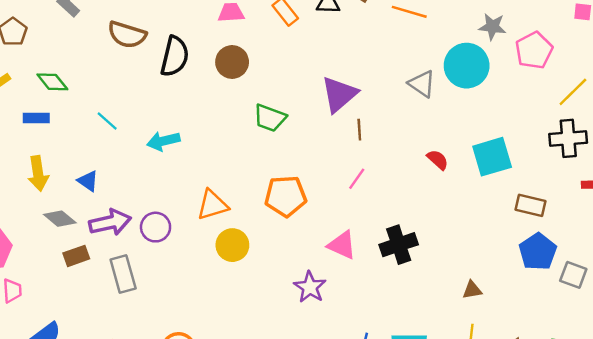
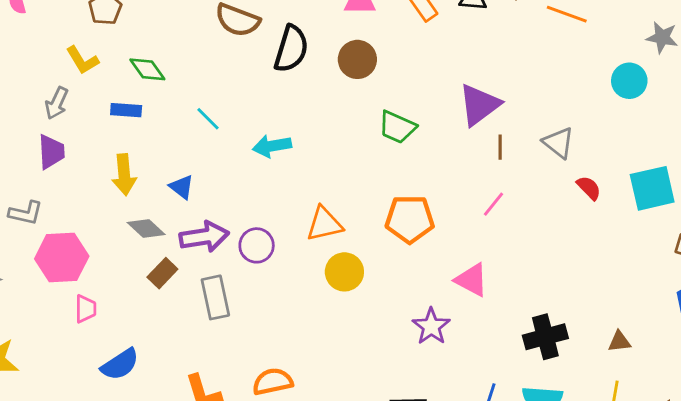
cyan circle: (467, 66) -> (629, 81), size x0.7
gray triangle: (422, 84) -> (559, 143), moved
black cross: (399, 245) -> (545, 337), moved
brown rectangle: (76, 256) -> (162, 273), turned -30

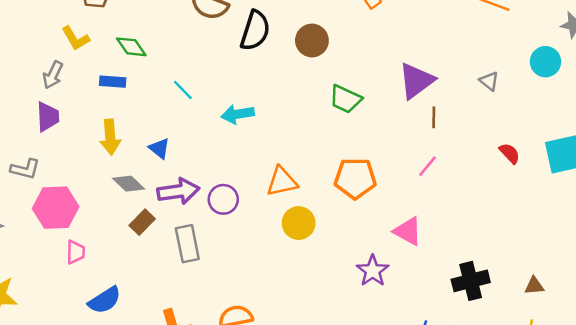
gray triangle: (559, 143) -> (489, 81), moved, size x0.7

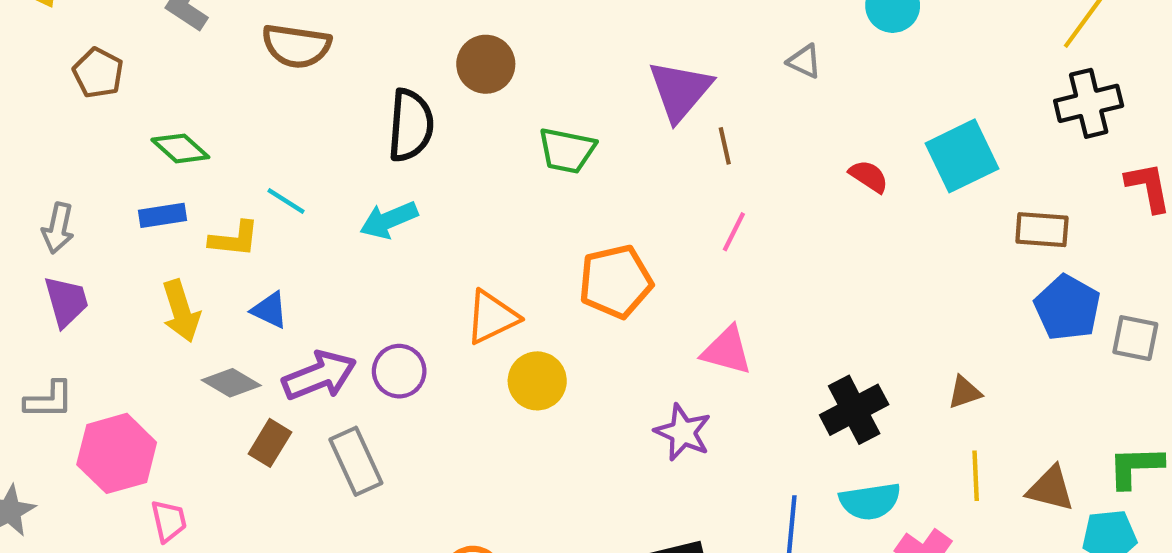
black semicircle: (255, 31) -> (411, 125), moved
yellow L-shape: (75, 38) -> (234, 239), moved, turned -40

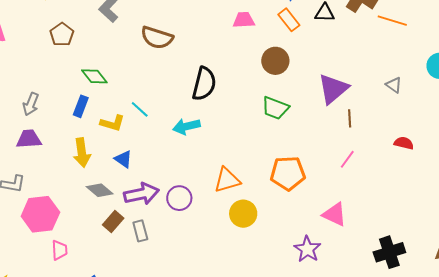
brown circle: (486, 64) -> (275, 61), moved
red semicircle: (869, 176) -> (404, 143), moved, turned -30
blue rectangle: (163, 215) -> (81, 106), turned -70
purple trapezoid: (66, 301) -> (29, 139), turned -88
gray rectangle: (356, 461) -> (140, 231), moved, size x0.7

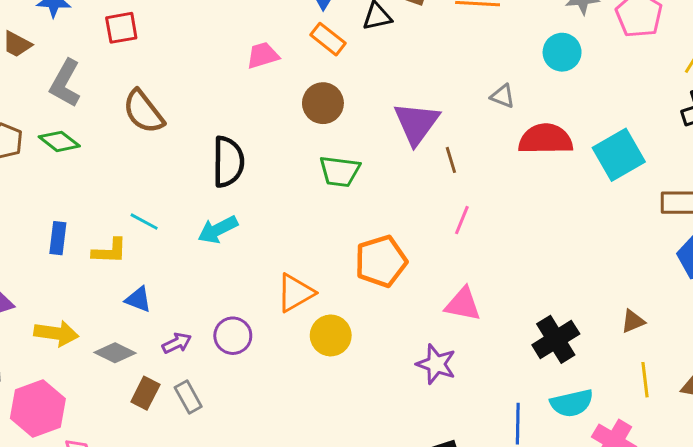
brown semicircle: (157, 38) -> (144, 112), turned 48
green diamond: (94, 76) -> (59, 141), moved
red semicircle: (404, 143) -> (546, 139), moved, size x1.8
yellow arrow: (82, 153) -> (56, 333), moved, turned -60
purple arrow: (142, 194) -> (177, 343), size x0.6

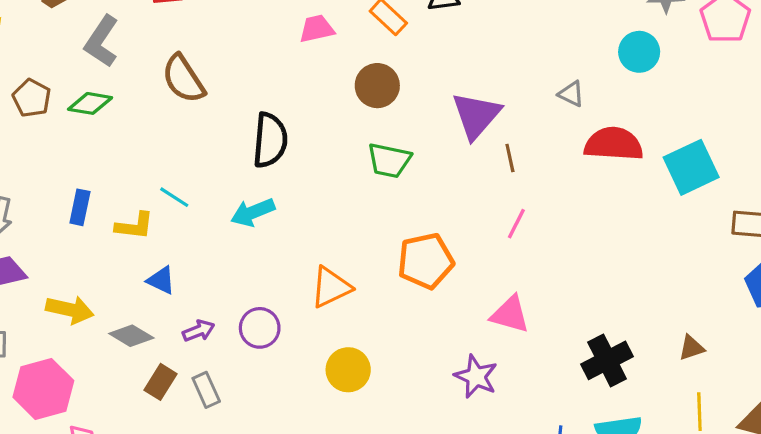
green diamond: (59, 141) -> (90, 103), turned -33
yellow circle: (331, 335) -> (348, 370), moved

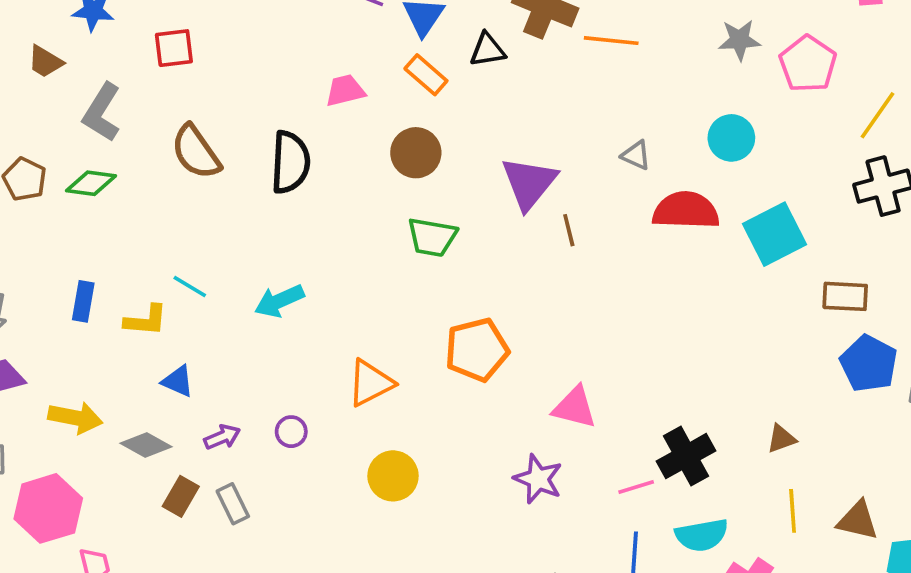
cyan circle: (639, 52) -> (731, 138), moved
black semicircle: (270, 140) -> (290, 162), moved
pink line: (516, 224) -> (636, 487), moved, turned 48
purple circle: (260, 328) -> (291, 432), size x0.7

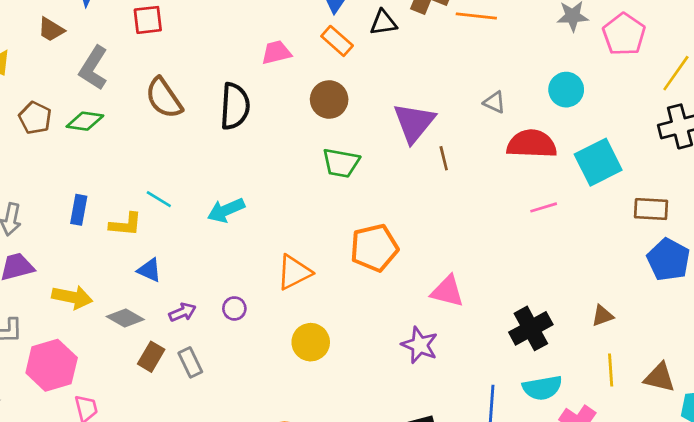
pink line: (636, 487) -> (544, 207), moved

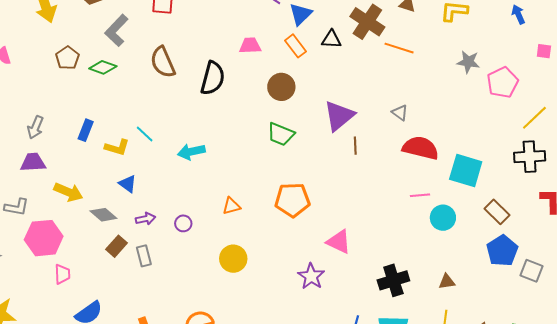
cyan circle: (566, 90) -> (443, 218), moved
cyan square: (598, 162) -> (466, 171), turned 32
brown rectangle: (651, 209) -> (497, 212), turned 30
orange triangle: (294, 272) -> (231, 206), size x0.7

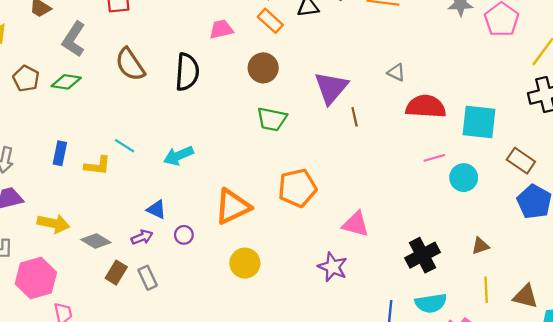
blue triangle: (128, 184) -> (156, 209), moved
orange triangle: (231, 206) -> (232, 207), size x1.8

